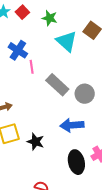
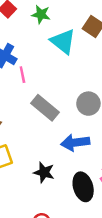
gray rectangle: (57, 85) -> (45, 108), moved
black star: (36, 142) -> (44, 172), moved

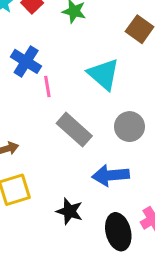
cyan triangle: (63, 42) -> (104, 74), moved

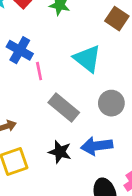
black star: (70, 211) -> (60, 152), moved

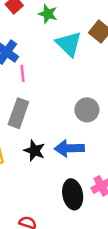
cyan triangle: (87, 59) -> (69, 44), moved
gray rectangle: (64, 108) -> (18, 113), moved, turned 64

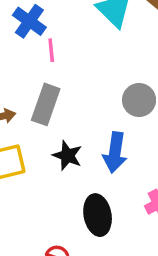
blue arrow: (69, 148) -> (115, 152), turned -80
black ellipse: (73, 194) -> (98, 215), moved

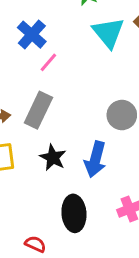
pink line: (51, 50) -> (48, 62), turned 40

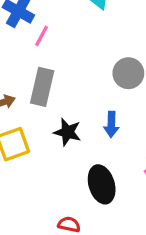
blue arrow: (95, 159) -> (111, 124), size x0.7

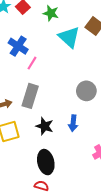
black ellipse: (102, 184) -> (46, 162), moved

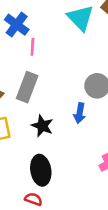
pink line: (32, 63) -> (32, 47), turned -32
blue arrow: (73, 123) -> (80, 113), moved

